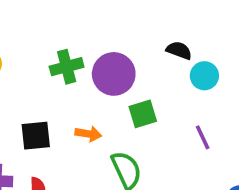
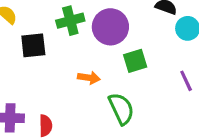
black square: (36, 136) -> (33, 45), moved

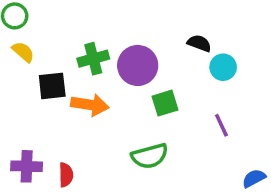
orange arrow: (89, 78) -> (90, 105), moved, size x1.5
green semicircle: (121, 109) -> (150, 156), turned 100

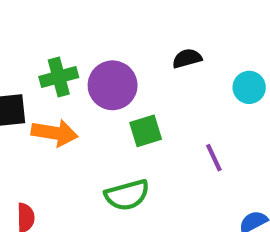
black semicircle: (199, 43) -> (187, 58), turned -35
cyan circle: (223, 67) -> (249, 87), moved

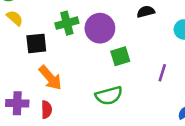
orange arrow: (55, 133) -> (50, 78), moved, turned 40
purple line: (214, 158) -> (162, 73), turned 42

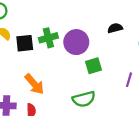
black square: (36, 43) -> (25, 43), moved

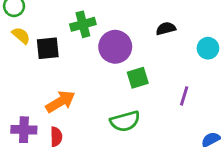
green cross: (48, 38) -> (83, 24), moved
orange arrow: (34, 84) -> (60, 102), turned -80

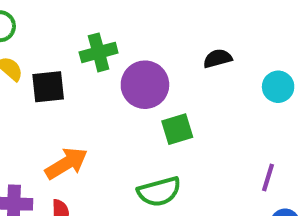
purple line: (184, 96) -> (268, 178), moved

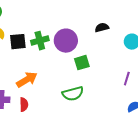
green cross: (99, 52) -> (40, 41), moved
purple line: (268, 178) -> (127, 79), moved

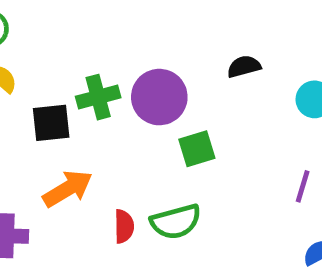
black square: (18, 42) -> (51, 123), moved
red semicircle: (24, 105) -> (124, 226), moved

